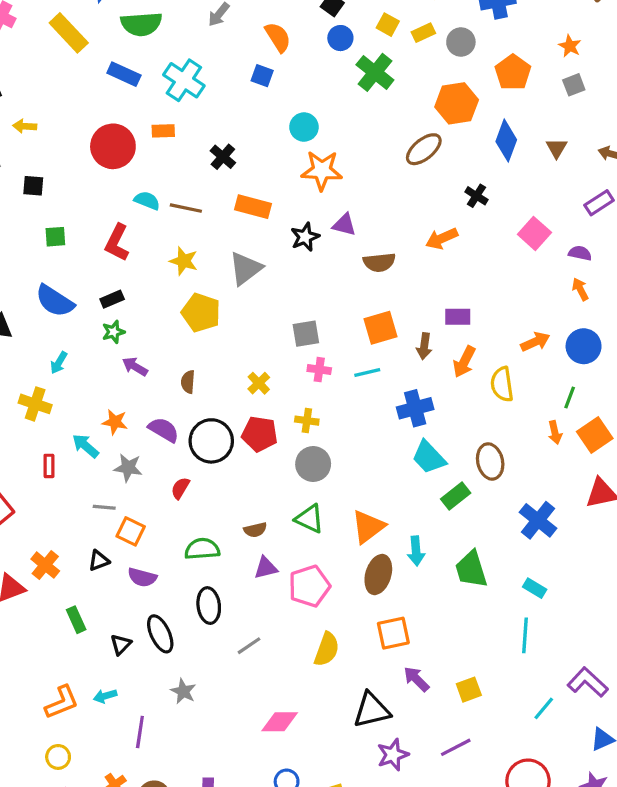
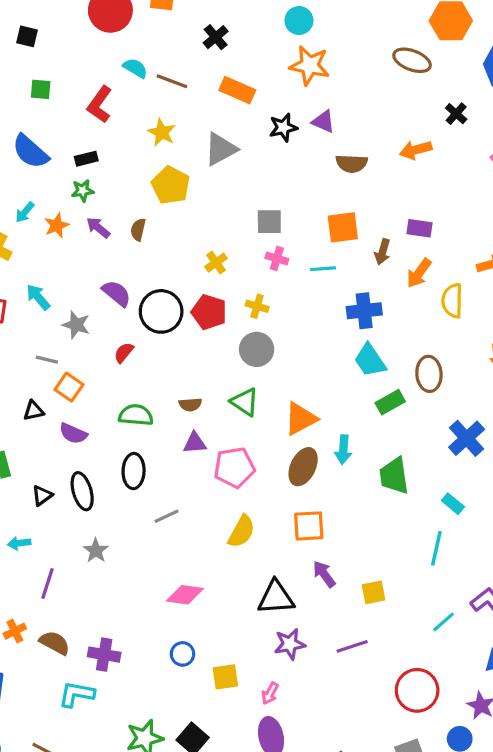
brown ellipse: (424, 149) -> (412, 60), turned 51
brown semicircle: (188, 382) -> (138, 230), moved
orange star: (115, 422) -> (57, 225), moved, turned 30

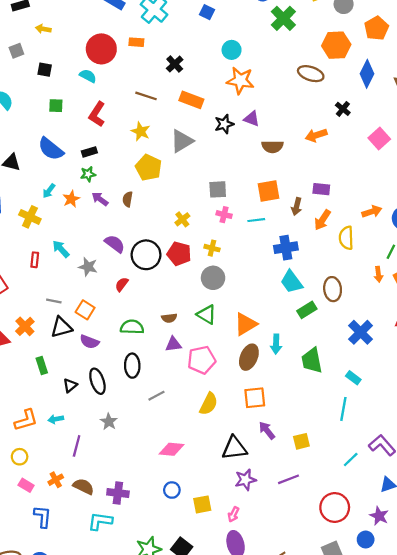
cyan semicircle: (135, 68) -> (88, 76), moved
gray line: (47, 360) -> (54, 301), moved
black triangle: (34, 411) -> (61, 327), size x1.5

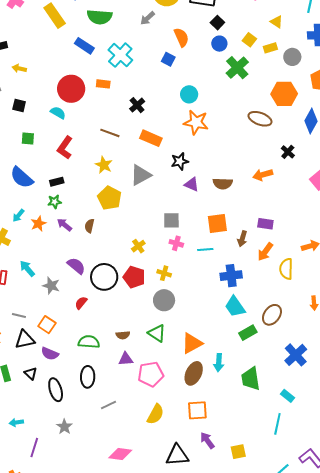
purple triangle: (252, 119) -> (192, 184), moved
brown ellipse: (333, 289) -> (272, 315), turned 40
black triangle: (70, 385) -> (31, 374), moved, turned -40

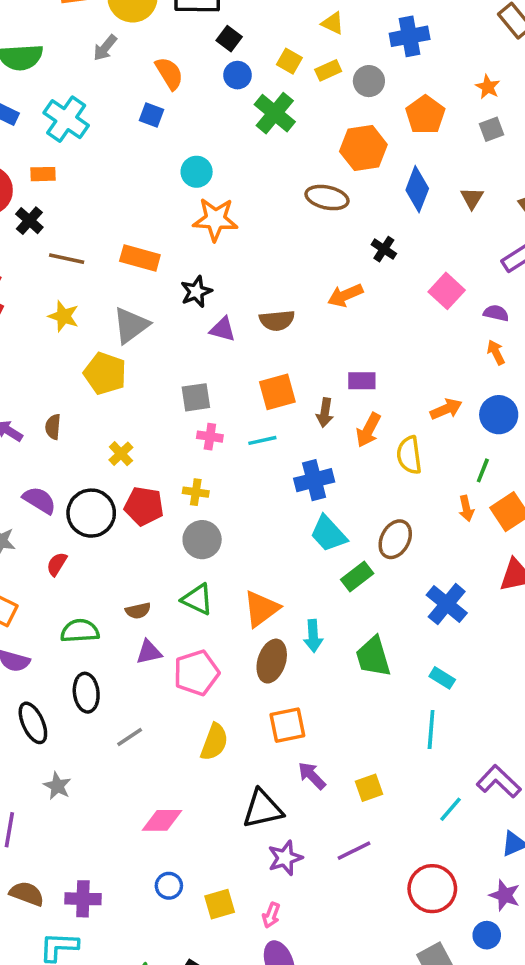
black cross: (137, 105) -> (29, 221), moved
yellow pentagon: (110, 198) -> (105, 373), moved
yellow cross: (138, 246) -> (121, 454), moved

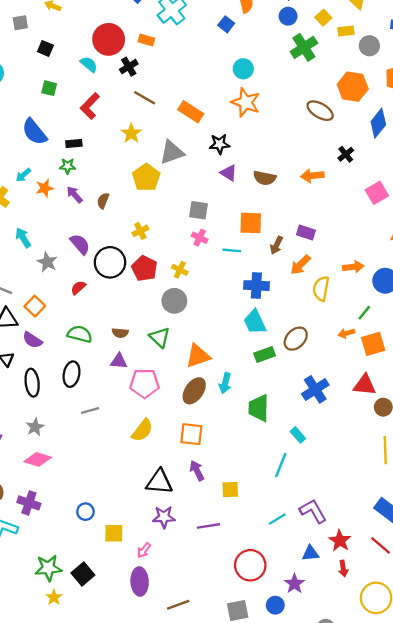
orange arrow: (466, 508) -> (346, 333), turned 70
pink diamond: (162, 820) -> (38, 459), moved

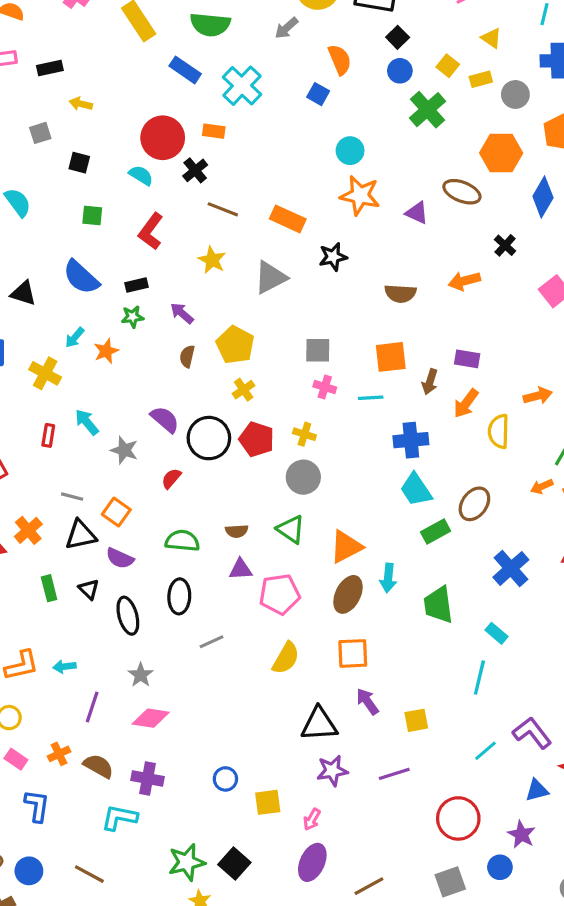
purple triangle: (229, 173) -> (417, 213), moved
yellow pentagon: (146, 177) -> (235, 345), moved
purple arrow: (74, 195) -> (182, 313), moved
purple ellipse: (140, 581) -> (312, 862), turned 36

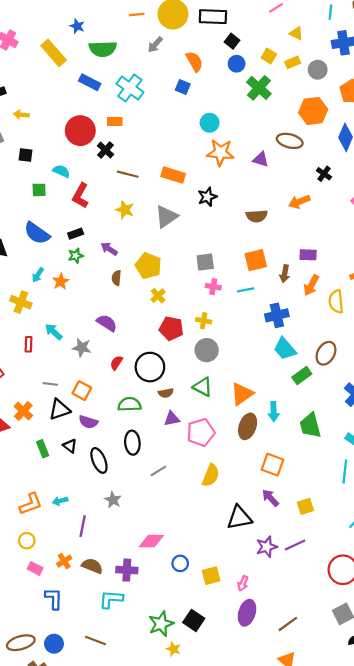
cyan semicircle: (141, 175) -> (61, 171), moved
black circle: (209, 438) -> (150, 367), moved
orange square: (353, 653) -> (272, 465), moved, turned 30
pink diamond: (151, 718) -> (151, 541), moved
purple star: (332, 771) -> (267, 547), moved

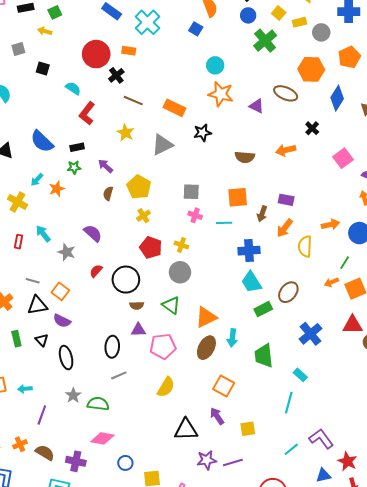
green square: (39, 190) -> (55, 12), moved, turned -32
green semicircle: (130, 404) -> (98, 404), moved
black ellipse: (132, 443) -> (112, 347), moved

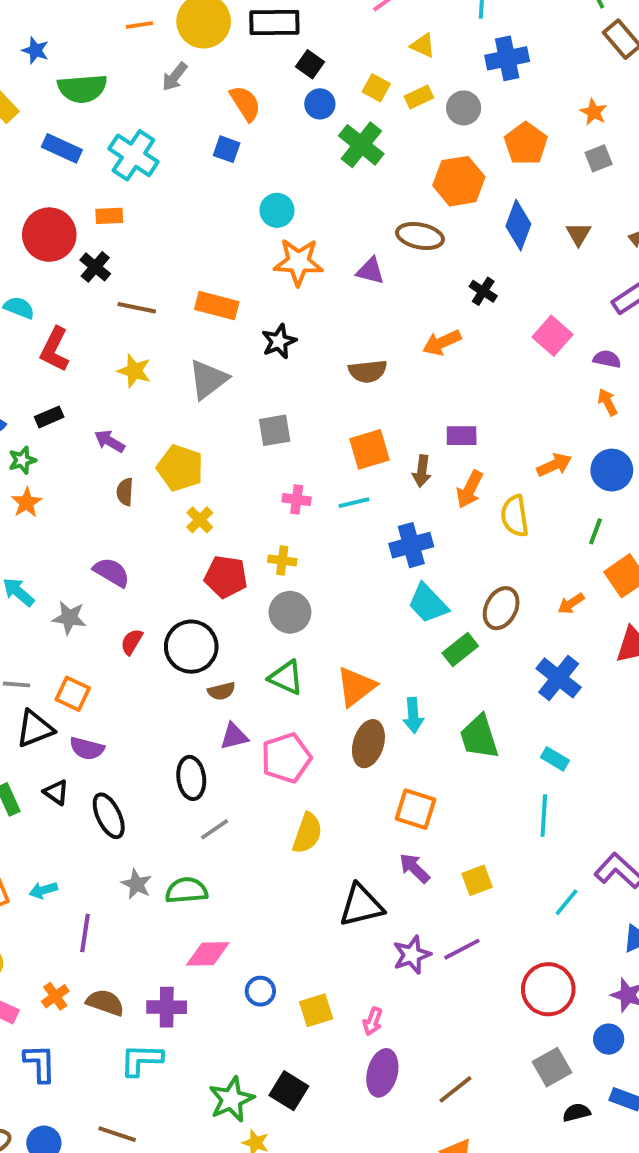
green star: (74, 167) -> (22, 460), moved
gray square: (191, 192) -> (275, 430), moved
orange arrow: (331, 282) -> (571, 604), moved

